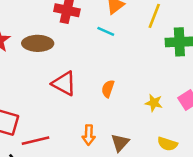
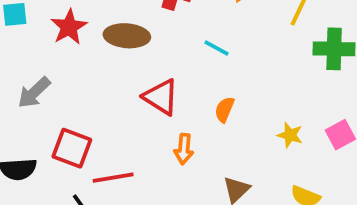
cyan line: (106, 31) -> (217, 48), moved
orange arrow: (89, 135) -> (184, 149), moved

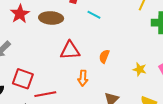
cyan line: (217, 48) -> (94, 15), moved
red triangle: (161, 97) -> (70, 50), turned -35

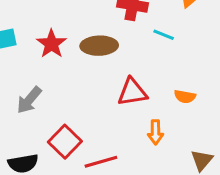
orange semicircle: (104, 56) -> (185, 96), turned -96
red square: (23, 79) -> (65, 142), turned 30

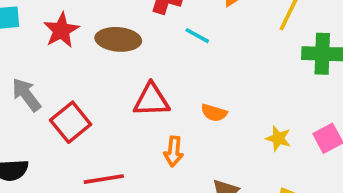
gray arrow: (29, 100) -> (26, 95), turned 96
red square: (65, 142) -> (71, 122), moved

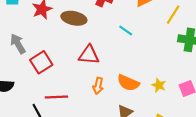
cyan line: (197, 36) -> (126, 30), moved
orange semicircle: (214, 113) -> (128, 83), moved, size x1.5

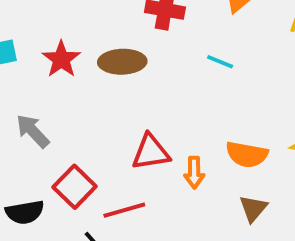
red triangle: (89, 55) -> (151, 152), moved
red square: (41, 62) -> (75, 187), moved

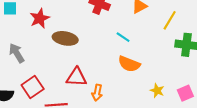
brown ellipse: (122, 62) -> (65, 38), moved
orange semicircle: (247, 154) -> (129, 64), moved

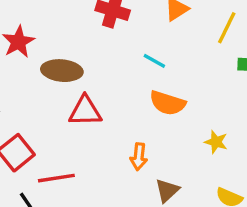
red triangle: (76, 77) -> (85, 111), moved
orange arrow: (97, 93) -> (139, 157), moved

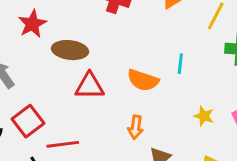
cyan line: (154, 61) -> (180, 64), moved, turned 66
orange semicircle: (168, 103) -> (143, 80), moved

